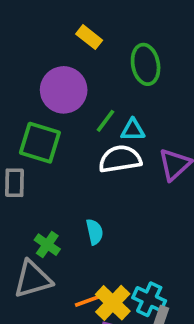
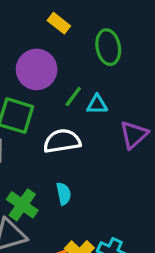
white semicircle: (120, 159) -> (62, 141), moved
green cross: (47, 245) -> (22, 205), size x1.4

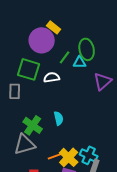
yellow rectangle: (59, 23) -> (54, 27), moved
green ellipse: (108, 47) -> (87, 49), moved
white semicircle: (62, 141) -> (52, 77), moved, size x0.7

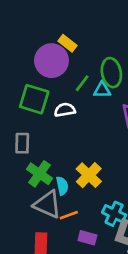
gray rectangle: (15, 91) -> (22, 143), moved
cyan semicircle: (59, 118) -> (62, 186), moved
gray triangle: (25, 144) -> (47, 204), moved, turned 40
yellow cross: (69, 157) -> (89, 175), moved

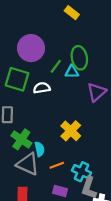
yellow rectangle: (67, 43) -> (72, 13), moved
yellow cross: (89, 175) -> (71, 131), moved
orange line: (69, 215) -> (57, 165), moved

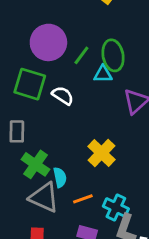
green line: (56, 66) -> (81, 55), moved
white semicircle: (42, 88) -> (63, 96), turned 42

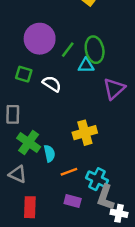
green square: (30, 84) -> (24, 74), size x0.6
yellow cross: (102, 153) -> (85, 133), turned 30
gray triangle: (44, 197) -> (18, 174), moved, size x0.7

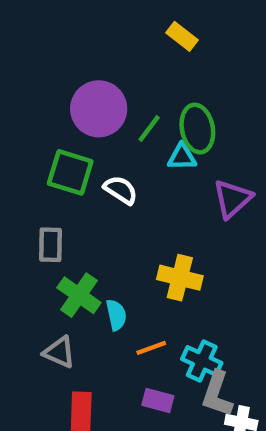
green square: (24, 74) -> (70, 172), size x1.5
yellow cross: (85, 133) -> (180, 278), turned 30

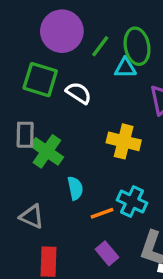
yellow cross: (180, 278) -> (124, 141), moved
green cross: (79, 295) -> (47, 151), moved
cyan cross: (202, 361) -> (132, 202), moved
purple rectangle: (158, 400) -> (107, 253), turned 35

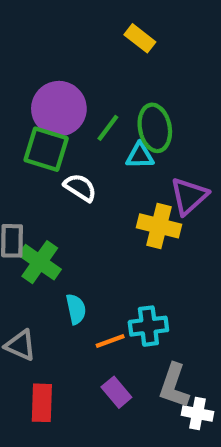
green square: (40, 80) -> (46, 149), moved
yellow cross: (124, 141) -> (159, 226), moved
cyan cross: (132, 202) -> (148, 326), turned -32

